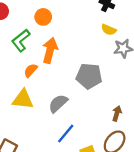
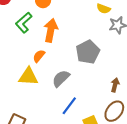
orange semicircle: (31, 70) -> (39, 56), moved
gray pentagon: (89, 76) -> (88, 52), turned -30

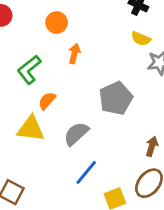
green L-shape: (24, 23) -> (29, 70), moved
orange arrow: (51, 30) -> (74, 54), moved, size x0.6

